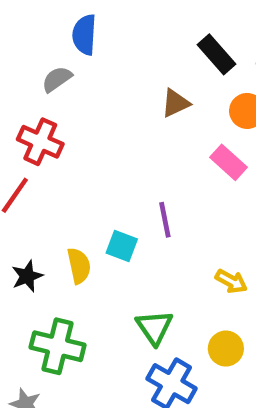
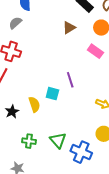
green triangle: (154, 327) -> (58, 140), moved
green cross: (58, 346) -> (29, 141), size x0.6

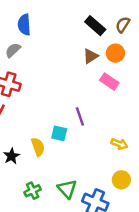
brown triangle: (69, 28) -> (91, 56), moved
green cross: (29, 141) -> (33, 191), turned -32

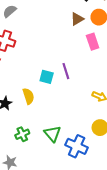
pink rectangle: (109, 82) -> (93, 42), turned 35
cyan square: (59, 133) -> (47, 77), moved

